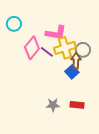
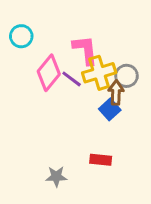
pink L-shape: (56, 33) -> (85, 50), turned -105
gray star: (53, 105) -> (56, 177), moved
red rectangle: (77, 105) -> (101, 160), moved

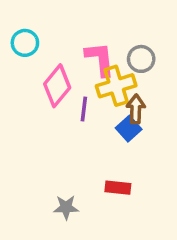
gray circle: (127, 76) -> (141, 59), moved
purple line: (72, 79) -> (84, 109), moved, turned 60

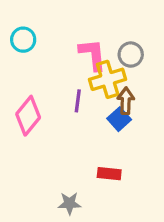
pink diamond: (57, 86) -> (28, 116), moved
gray star: (66, 207) -> (69, 203), moved

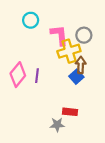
cyan circle: (23, 40) -> (31, 20), moved
purple line: (78, 101) -> (37, 76), moved
gray star: (69, 203) -> (57, 125), moved

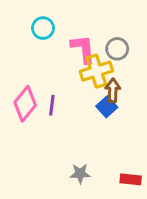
red rectangle: (70, 112) -> (131, 179), moved

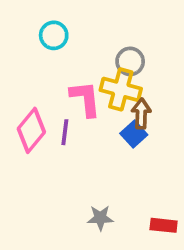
pink L-shape: (83, 49) -> (85, 99), moved
gray circle: (117, 49) -> (130, 61), moved
yellow cross: (96, 71) -> (121, 89), turned 32

